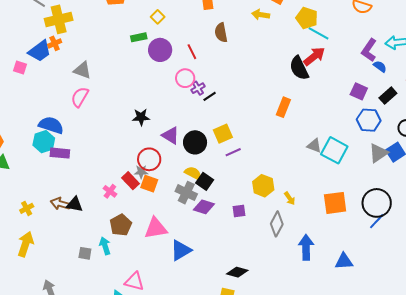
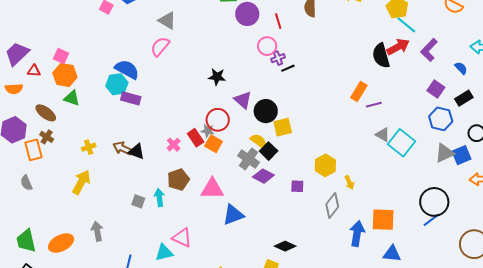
purple L-shape: (369, 50) -> (429, 50), moved
yellow square: (223, 134) -> (283, 127), moved
purple line: (233, 152) -> (374, 105), moved
orange square: (335, 203) -> (383, 220), moved

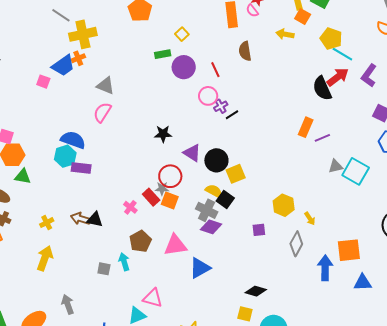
gray triangle: (383, 135) -> (336, 166), turned -35
purple diamond: (263, 176) -> (211, 227), moved

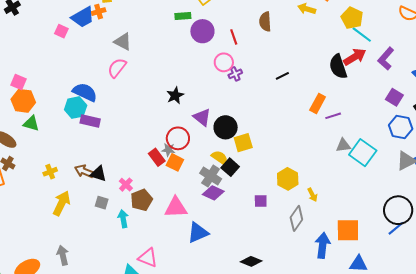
black line: (232, 115) -> (282, 76), moved
black star: (163, 134) -> (175, 95), turned -30
pink cross: (130, 207) -> (126, 185), moved
yellow arrow: (45, 258) -> (62, 203), moved
gray square: (104, 269) -> (102, 203), moved

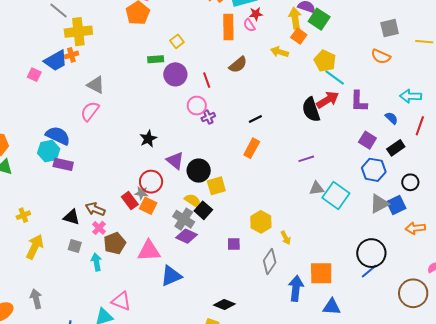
brown semicircle: (265, 22) -> (238, 65), turned -126
purple L-shape: (386, 59) -> (359, 101), turned -40
orange rectangle: (318, 103) -> (252, 148), moved
brown arrow: (84, 171) -> (95, 209), moved

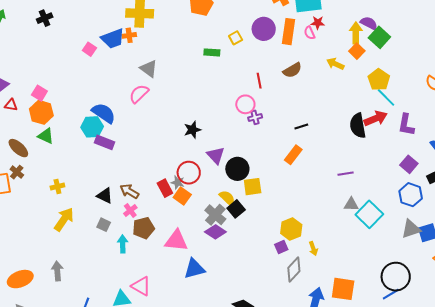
purple circle: (175, 74) -> (264, 29), moved
purple square: (234, 244) -> (281, 247), moved, turned -32

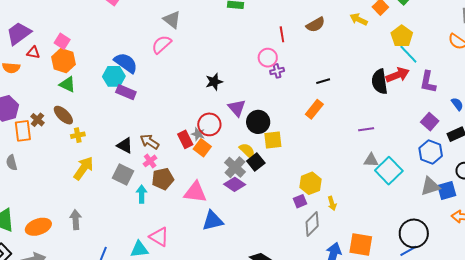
brown ellipse: (18, 148) -> (63, 115), moved
gray square: (104, 225) -> (123, 174), size x1.5

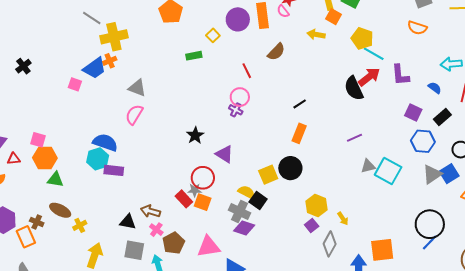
purple cross: (277, 71) -> (236, 110), moved, turned -32
black circle: (258, 122) -> (290, 168), moved

